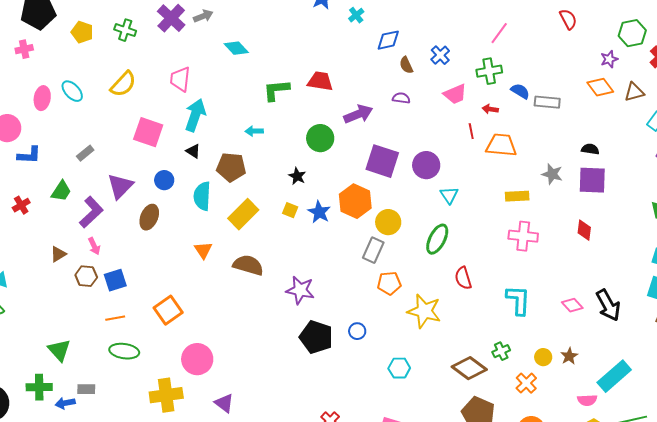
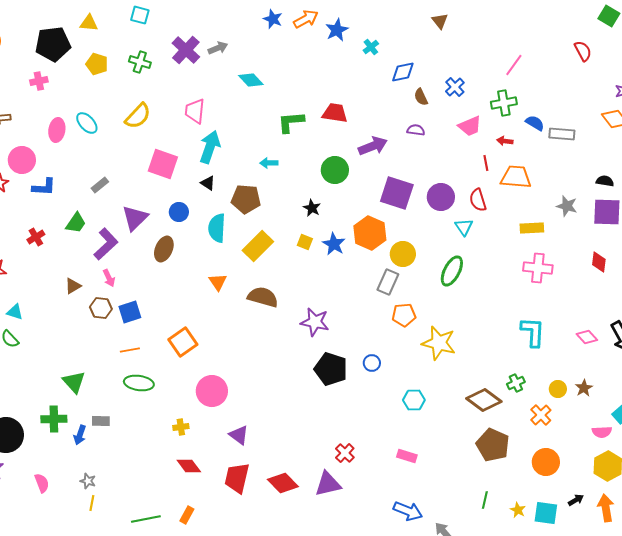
red semicircle: (463, 278) -> (478, 200), moved
yellow cross: (166, 395) -> (181, 427), size x0.5
blue arrow: (65, 403) -> (80, 435), turned -60

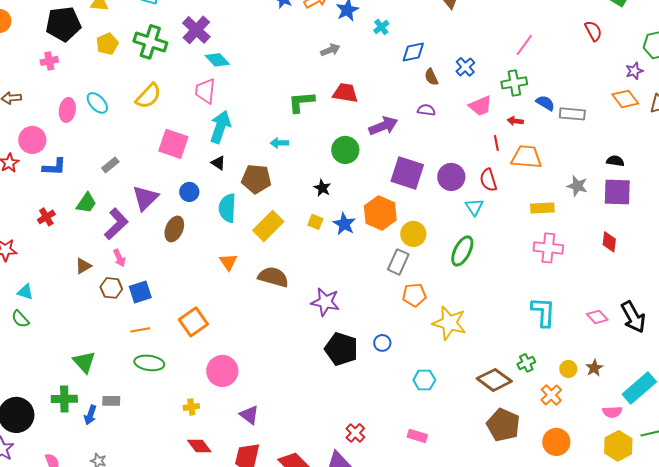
gray arrow: (218, 48) -> (330, 50), moved
green cross: (140, 62) -> (150, 42), size x1.5
yellow pentagon: (97, 64) -> (107, 44), turned 30
cyan diamond: (251, 80) -> (217, 60), moved

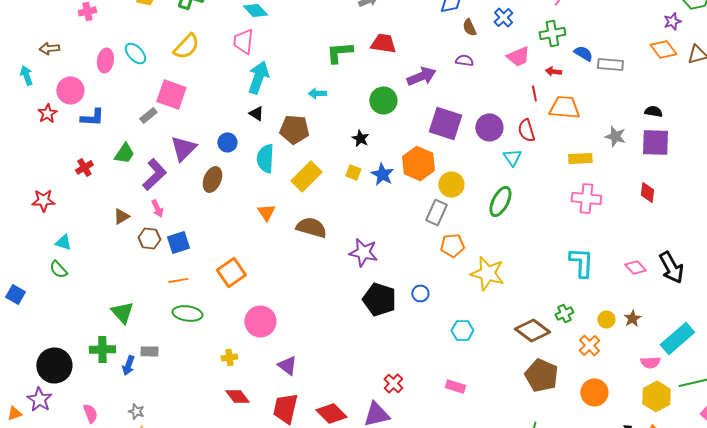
pink square: (173, 144) -> (171, 94), moved

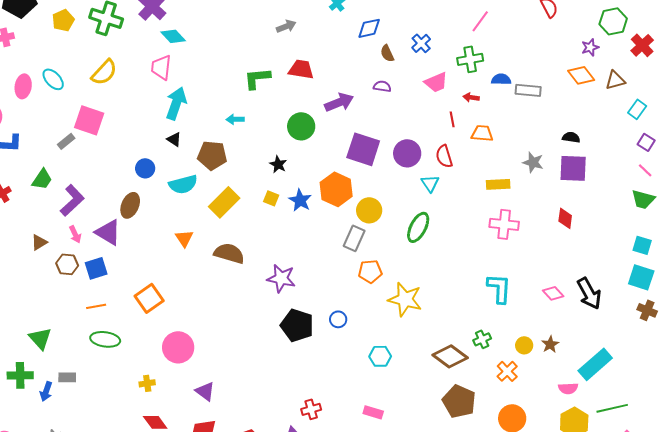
blue semicircle: (583, 53) -> (501, 79), turned -30
orange trapezoid: (564, 107) -> (482, 133), size x0.7
purple triangle: (183, 148) -> (108, 232), moved, turned -44
cyan semicircle: (265, 158) -> (183, 184), turned -108
red cross: (393, 383) -> (311, 409), turned 30

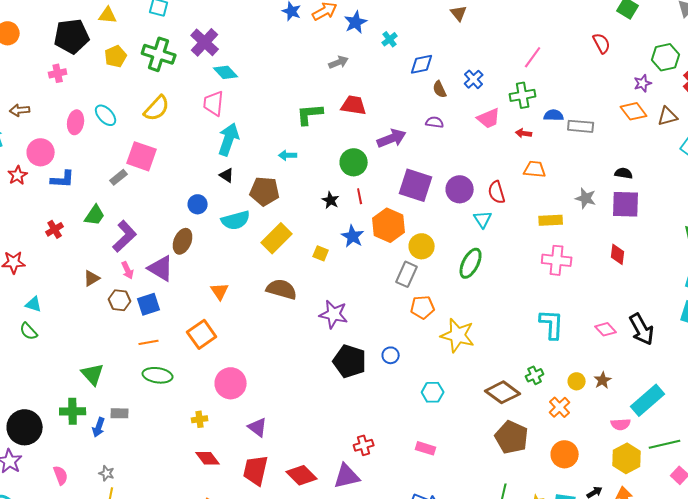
red line: (452, 119) -> (360, 196), moved
yellow square: (271, 198) -> (321, 253), moved
orange triangle: (184, 238) -> (220, 291), moved

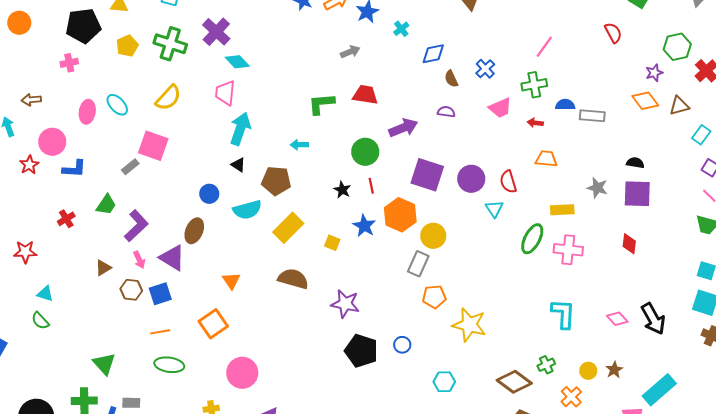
green ellipse: (471, 263) -> (532, 239), moved

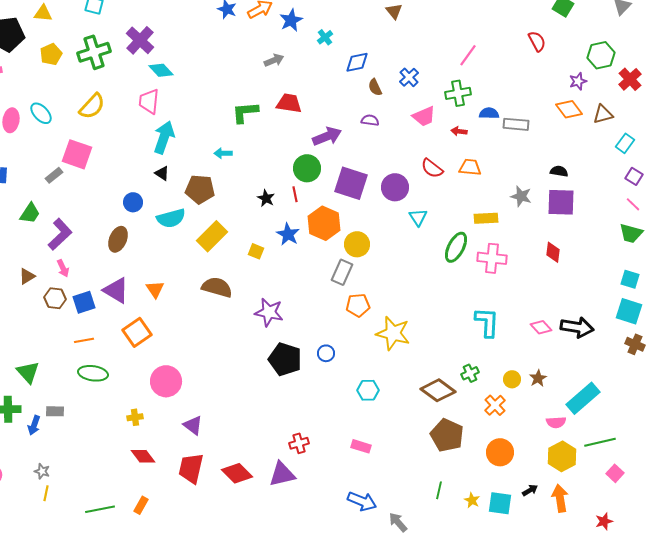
green cross: (170, 44) -> (94, 52), turned -36
green circle: (365, 152) -> (307, 168), moved
red semicircle: (508, 182) -> (432, 168), moved, turned -35
purple triangle: (172, 258) -> (116, 290), moved
black arrow: (653, 319) -> (577, 327), turned -52

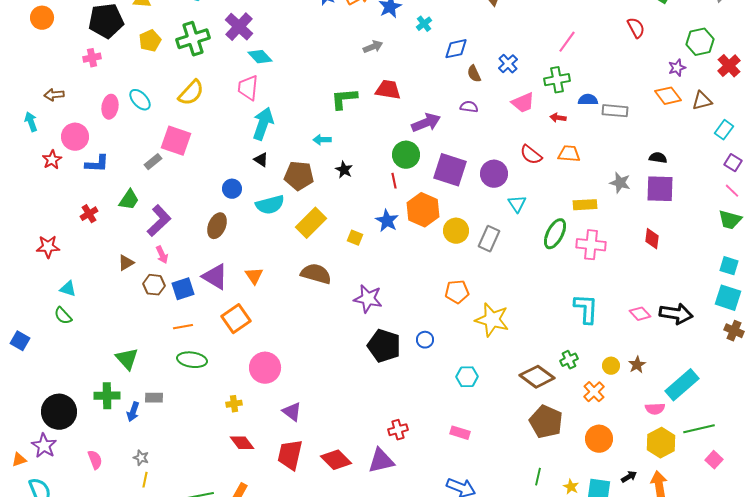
black star: (266, 198) -> (344, 170), moved
gray rectangle: (342, 272) -> (489, 239), moved

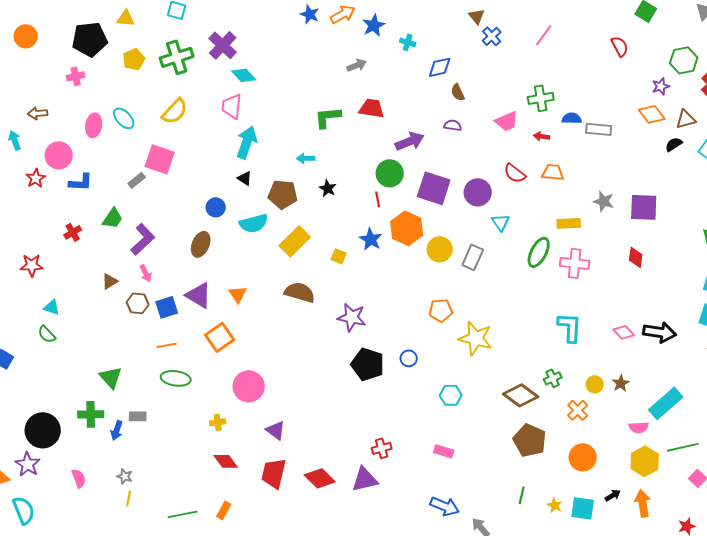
cyan cross: (424, 24) -> (408, 42), turned -35
pink line: (567, 42) -> (544, 35), moved
blue cross: (508, 64) -> (492, 36), moved
black semicircle: (658, 158) -> (674, 144), moved, turned -42

